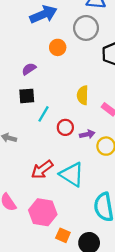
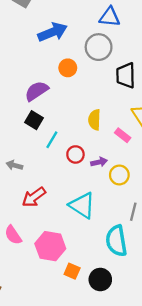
purple semicircle: (29, 69) -> (37, 91), size x1.5
black square: (27, 96) -> (34, 120), turned 35
red arrow: (42, 170) -> (34, 197), moved

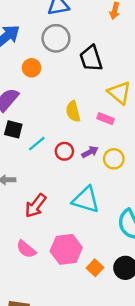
cyan line: (52, 140) -> (37, 144), turned 36
orange square: (72, 271) -> (95, 268), turned 35

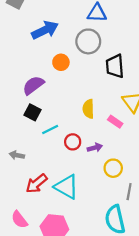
yellow circle: (114, 159) -> (113, 168), moved
cyan triangle: (86, 200) -> (67, 187), moved

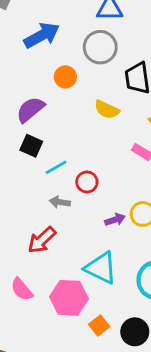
yellow semicircle: (88, 109) -> (107, 110), moved, turned -60
purple arrow: (95, 148) -> (115, 220), moved
gray arrow: (17, 155) -> (60, 202), moved
cyan triangle: (67, 187) -> (101, 268), moved

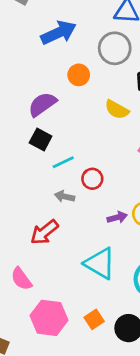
pink hexagon: (69, 298) -> (49, 318), moved

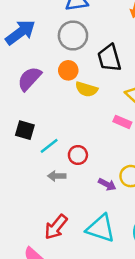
orange circle: (79, 75) -> (68, 70), moved
purple semicircle: (42, 104) -> (29, 79), moved
purple arrow: (117, 217) -> (107, 184), turned 54
red arrow: (44, 232) -> (56, 227), moved

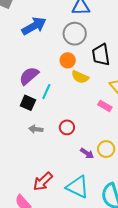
purple semicircle: (29, 79) -> (29, 76), moved
cyan line: (49, 146) -> (46, 92), moved, turned -35
gray arrow: (57, 176) -> (36, 129), moved

